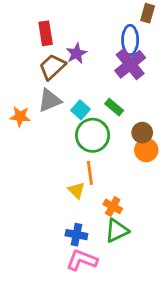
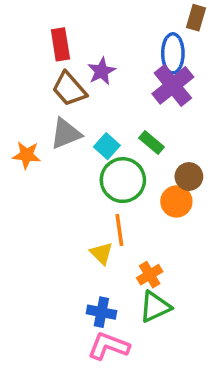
brown trapezoid: (52, 67) -> (69, 89), turned -88
orange circle: (146, 150) -> (176, 201), moved
orange cross: (113, 206) -> (150, 275), turned 30

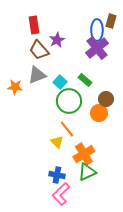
brown rectangle: (196, 18) -> (111, 21), moved
orange line: (119, 230) -> (67, 129), turned -30
orange cross: (150, 275) -> (84, 154), size x1.5
pink L-shape: (109, 346) -> (61, 194), turned -65

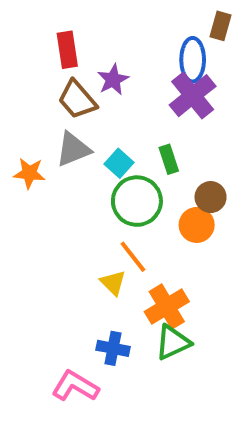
brown rectangle: (111, 21) -> (221, 26), moved
green rectangle: (85, 80) -> (169, 159), turned 32
pink L-shape: (61, 194) -> (75, 386), moved, turned 75

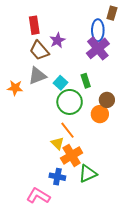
orange cross: (167, 307) -> (72, 155), moved

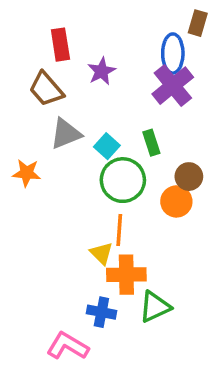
brown trapezoid: (39, 50) -> (46, 89), moved
orange star: (15, 88) -> (27, 173), moved
orange line: (68, 130) -> (119, 230), turned 42
orange cross: (72, 155) -> (126, 275), turned 30

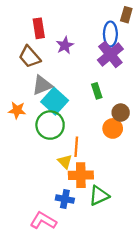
cyan square: (107, 146) -> (55, 101), moved, size x1.6
green circle: (123, 180) -> (50, 125), moved

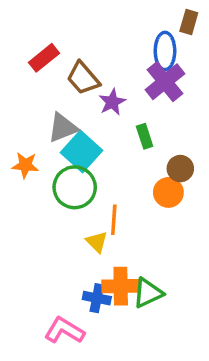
red rectangle: (39, 28) -> (44, 58), moved, turned 60
purple star: (65, 45) -> (112, 102), moved
brown trapezoid: (30, 57) -> (83, 78), moved
orange cross: (81, 175) -> (121, 286), moved

